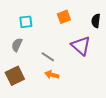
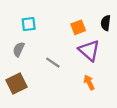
orange square: (64, 17) -> (78, 27), moved
orange arrow: (52, 75) -> (89, 82), moved, turned 48

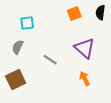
black semicircle: (106, 23) -> (100, 13), moved
orange square: (78, 27) -> (74, 14), moved

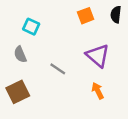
cyan square: (27, 23) -> (31, 27), turned 32
gray semicircle: (18, 47) -> (20, 54), turned -48

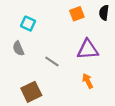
purple triangle: (98, 56) -> (88, 50), turned -45
brown square: (18, 92) -> (31, 92), moved

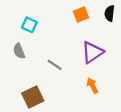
purple triangle: (88, 50) -> (92, 52), turned -30

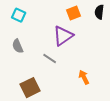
cyan square: (29, 25) -> (19, 15), moved
purple triangle: (92, 52) -> (63, 36), moved

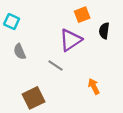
black semicircle: (99, 12) -> (104, 31), moved
cyan square: (19, 15) -> (12, 22), moved

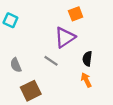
black semicircle: (104, 31) -> (87, 59), moved
gray semicircle: (20, 52) -> (16, 65), moved

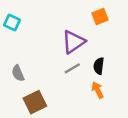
orange square: (76, 14) -> (100, 17), moved
gray line: (51, 61) -> (72, 68), moved, turned -64

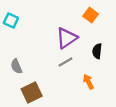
orange square: (100, 17) -> (91, 15), turned -32
black semicircle: (99, 66) -> (97, 51), moved

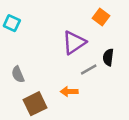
gray line: (65, 62) -> (89, 70), moved
orange arrow: (88, 82) -> (69, 91), moved, turned -64

